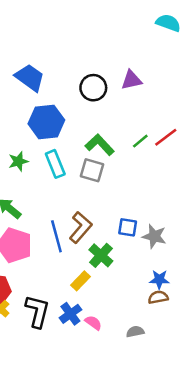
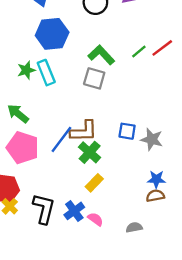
cyan rectangle: (55, 164) -> (46, 73), moved
brown L-shape: (81, 227) -> (84, 131), turned 48
blue line: (56, 236) -> (61, 139), turned 52
green cross: (101, 255) -> (90, 152), moved
yellow rectangle: (81, 281) -> (94, 183), moved

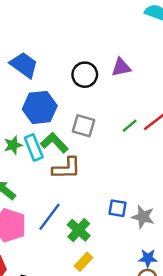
green L-shape: (101, 55) -> (54, 143), moved
gray square: (94, 78) -> (84, 126), moved
brown L-shape: (84, 131) -> (67, 168), moved

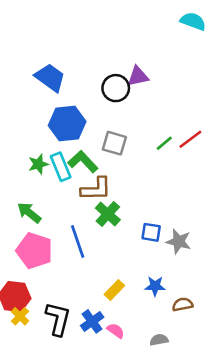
purple triangle: (121, 67) -> (138, 76), moved
blue line: (49, 217) -> (78, 241), turned -56
green cross: (79, 230) -> (108, 214), moved
blue star: (148, 258) -> (155, 286), moved

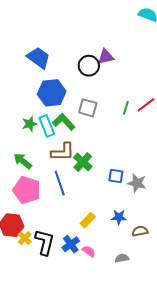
green line: (164, 143) -> (126, 108), turned -32
brown L-shape: (96, 189) -> (63, 152), moved
yellow cross: (20, 316) -> (25, 238), moved

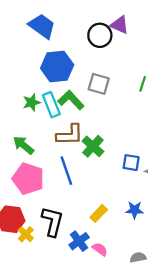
purple triangle: (106, 57) -> (120, 25), turned 36
black L-shape: (45, 242) -> (52, 222), moved

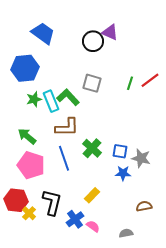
blue hexagon: (57, 67) -> (25, 68), moved
green cross: (93, 146) -> (92, 148), moved
blue star: (135, 210) -> (123, 173), moved

